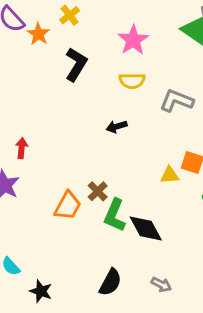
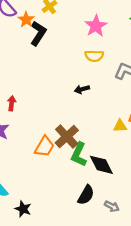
black L-shape: (76, 64) -> (38, 33), moved
brown cross: (98, 191) -> (67, 137), size x1.6
black semicircle: (110, 282) -> (86, 195), moved

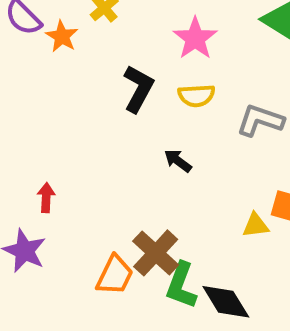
black L-shape: (38, 33) -> (138, 89), moved
black arrow: (82, 89) -> (178, 161), turned 56

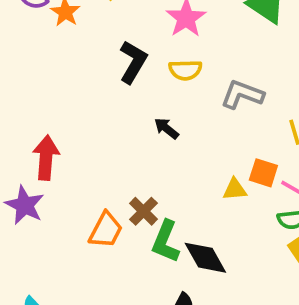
red arrow: (46, 198) -> (46, 158), size x1.6
brown cross: (156, 253) -> (144, 211), size x0.7

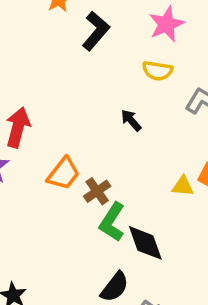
black L-shape: (133, 62) -> (96, 31), moved
orange trapezoid: (106, 230) -> (63, 174), moved

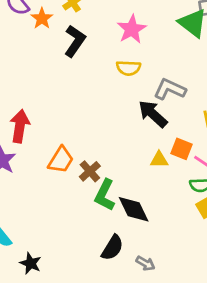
black arrow: (131, 120) -> (153, 114), moved, size x1.6

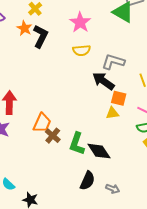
orange star: (42, 18) -> (24, 28), moved
orange square: (181, 149) -> (119, 98), moved
brown cross: (90, 171) -> (53, 136), moved

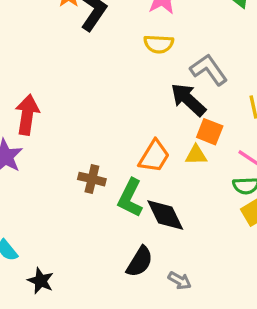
gray L-shape: (113, 62) -> (209, 70), turned 30
orange trapezoid: (42, 123) -> (154, 156), moved
brown cross: (53, 136) -> (92, 179), turned -35

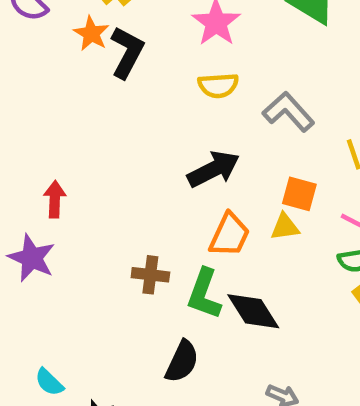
black arrow: (188, 100) -> (214, 169), moved, turned 117
red arrow: (27, 115) -> (55, 199), size x0.7
black semicircle: (140, 262) -> (182, 361), moved

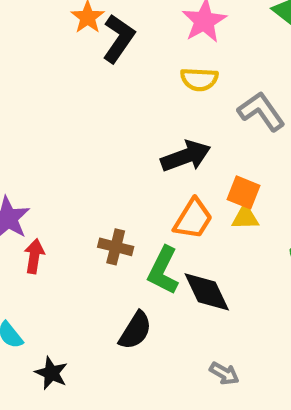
orange square: (299, 194) -> (243, 192), moved
red arrow: (55, 199) -> (34, 256), moved

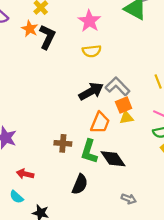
gray L-shape: (261, 111) -> (118, 86), moved
orange square: (243, 192) -> (124, 105), turned -35
red arrow: (34, 256) -> (25, 174), moved, turned -77

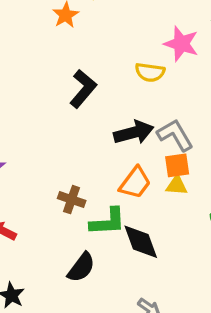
pink star: (89, 21) -> (181, 44), moved, turned -30
black L-shape: (47, 37) -> (83, 89), moved
green L-shape: (89, 151) -> (108, 222), turned -125

